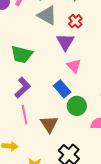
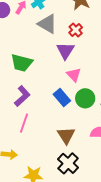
green circle: (77, 106) -> (85, 98), moved
pink line: (25, 115) -> (24, 123), turned 30
brown triangle: (49, 124) -> (66, 135), moved

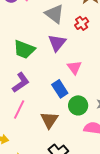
purple triangle: (65, 51) -> (57, 43), moved
green circle: (85, 98) -> (78, 105), moved
brown triangle: (66, 135) -> (49, 120), moved

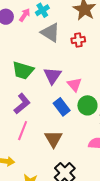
red cross: (82, 23) -> (78, 40), turned 32
purple triangle: (57, 43) -> (53, 76), moved
green circle: (78, 105) -> (87, 105), moved

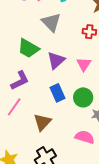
gray triangle: (50, 33) -> (51, 22), moved
pink triangle: (74, 85) -> (84, 64), moved

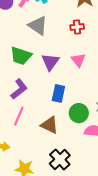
blue rectangle: (58, 93) -> (58, 93), turned 48
green circle: (83, 97) -> (79, 113), moved
brown triangle: (42, 122) -> (50, 125), turned -36

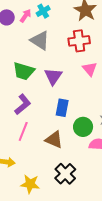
red cross: (77, 27) -> (79, 41), size x1.5
pink triangle: (78, 60) -> (90, 69), moved

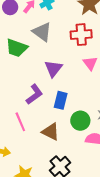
green trapezoid: (24, 71) -> (17, 48), moved
purple L-shape: (23, 104) -> (34, 94), moved
pink line: (23, 131) -> (20, 122), turned -48

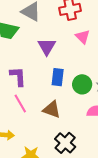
purple L-shape: (34, 94) -> (18, 76), moved, turned -50
green circle: (80, 121) -> (82, 84), moved

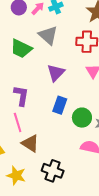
brown triangle: (52, 110) -> (30, 143), moved
black cross: (65, 143) -> (53, 171), turned -35

